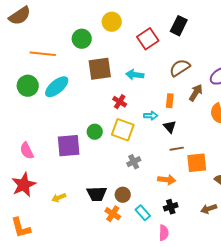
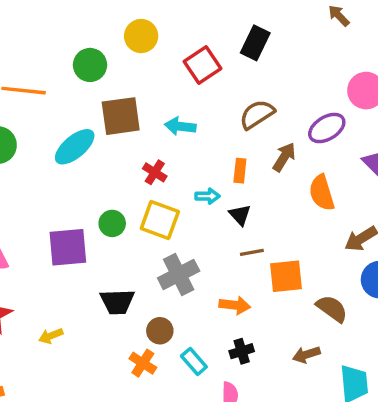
cyan ellipse: (57, 87) -> (75, 147), moved
gray cross: (134, 162) -> (179, 275), size x1.6
black trapezoid: (97, 194) -> (117, 302), moved

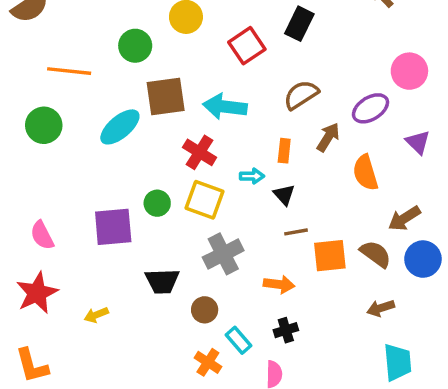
cyan arrow: (180, 126) -> (225, 107), size x1.4
red cross: (155, 172) -> (200, 152), size x1.4
brown semicircle: (332, 309) -> (376, 254), moved
brown arrow: (306, 355) -> (381, 308), moved
orange cross: (143, 363) -> (208, 362), moved

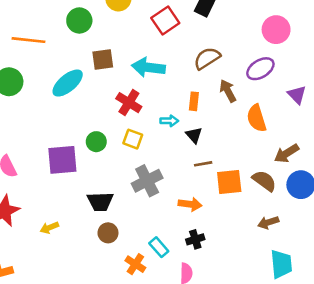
pink circle: (409, 71) -> (276, 30), moved
brown square: (166, 96) -> (103, 60), size x0.7
brown arrow: (328, 137) -> (228, 91), turned -60
yellow square: (205, 200) -> (133, 139), size x0.7
brown circle: (205, 310) -> (108, 233), moved

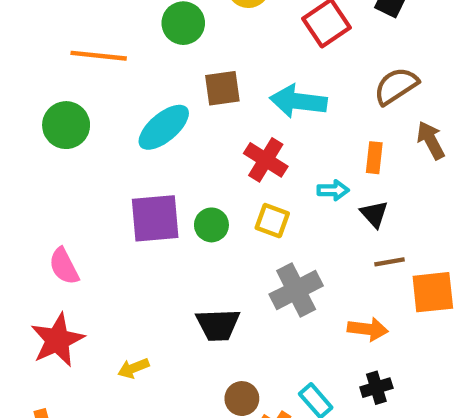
purple square: (62, 160) -> (155, 218), moved
brown circle: (108, 233) -> (242, 399), moved

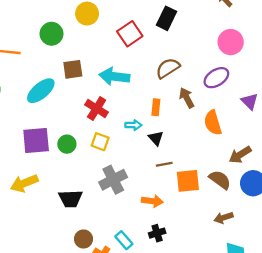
yellow arrow: (133, 368) -> (24, 183), moved, size x1.6

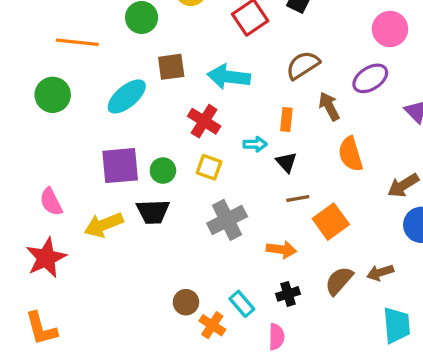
orange semicircle: (213, 123) -> (351, 154), moved
brown semicircle: (220, 180) -> (339, 281), moved, turned -85
orange square: (188, 181) -> (331, 222), turned -30
black trapezoid: (70, 199) -> (153, 212), moved

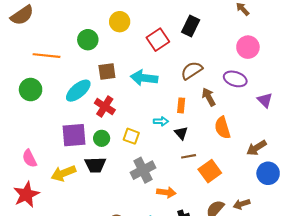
purple ellipse: (370, 78) -> (235, 79), turned 50
red cross: (204, 121) -> (105, 106), moved
orange arrow: (281, 250) -> (166, 192), moved

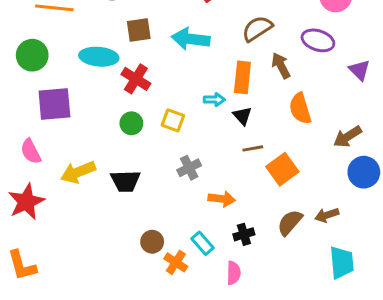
cyan ellipse: (78, 91) -> (99, 57), turned 45
orange rectangle: (181, 105) -> (242, 77), size x1.5
purple square: (74, 135) -> (54, 104), moved
black trapezoid: (95, 165) -> (125, 181), moved
gray cross: (143, 170) -> (189, 168), size x0.7

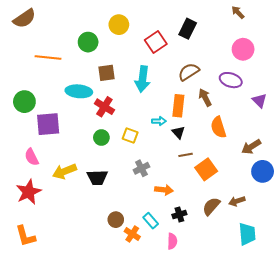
cyan arrow: (191, 39) -> (142, 79), turned -90
green circle: (32, 55) -> (24, 102), moved

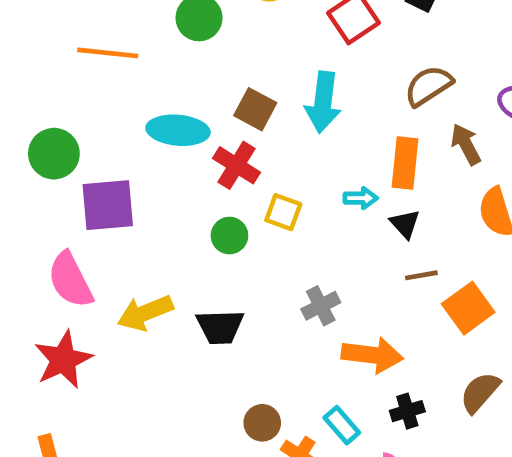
brown square: (107, 73) -> (255, 109), moved, turned 36
yellow square: (130, 135) -> (283, 212), moved
pink semicircle: (32, 157) -> (70, 280), size x1.4
orange arrow: (164, 190) -> (372, 355), size x1.4

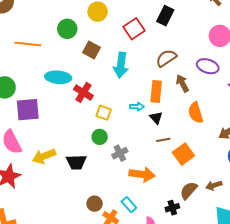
brown square: (255, 109) -> (92, 50), moved
green circle: (229, 236) -> (100, 137), moved
black cross: (407, 411) -> (172, 208), moved

